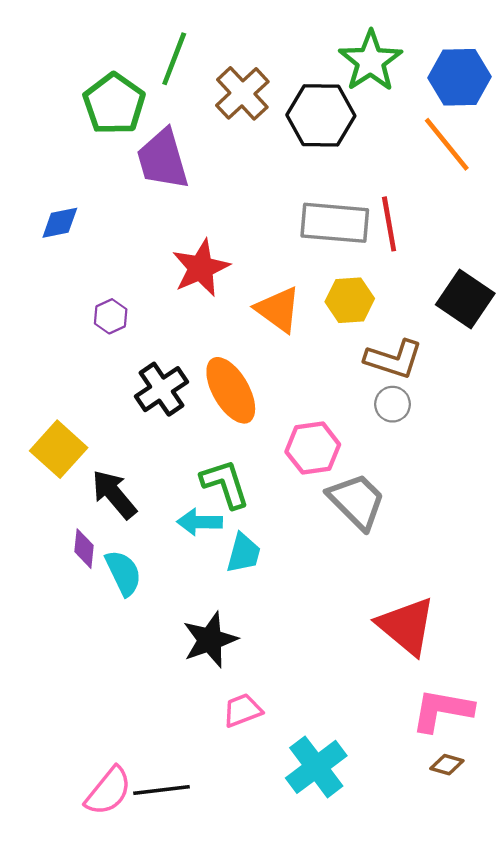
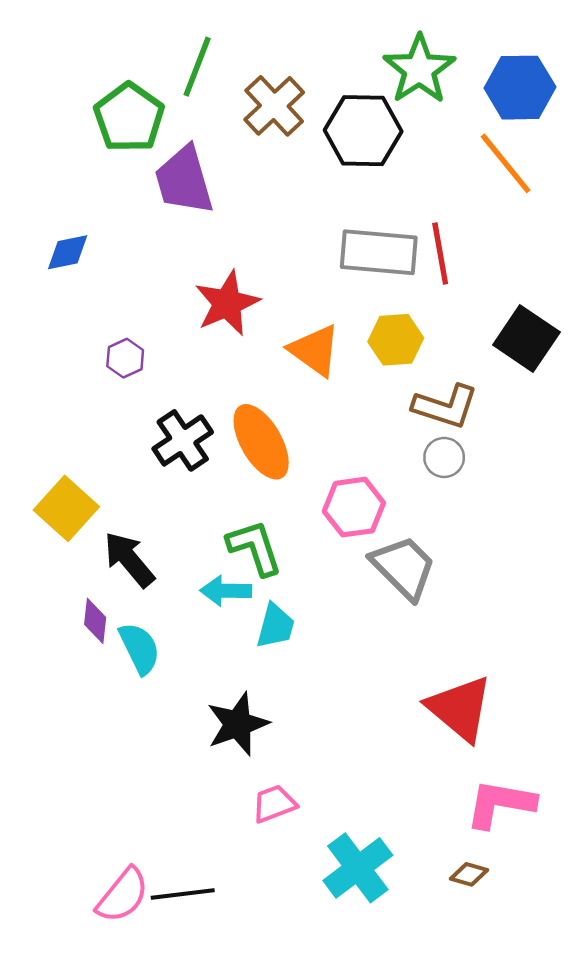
brown diamond: (447, 765) -> (469, 874), moved

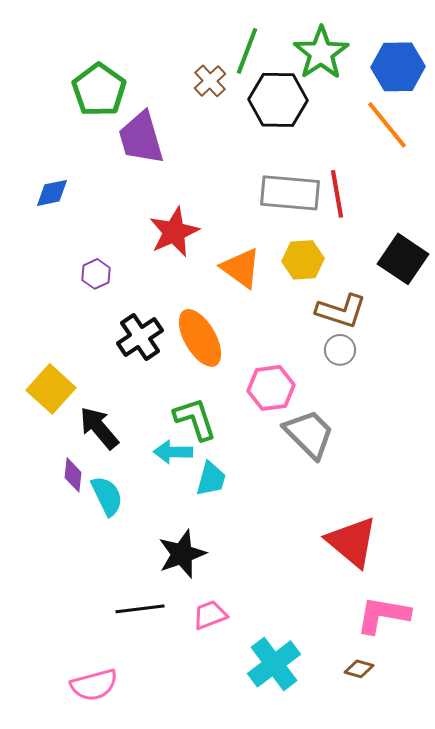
green line: (197, 67) -> (247, 51), moved
brown cross: (274, 106) -> (210, 81), size x0.7
black line: (183, 894) -> (140, 609), moved
pink semicircle: (123, 895) -> (94, 685), turned 36

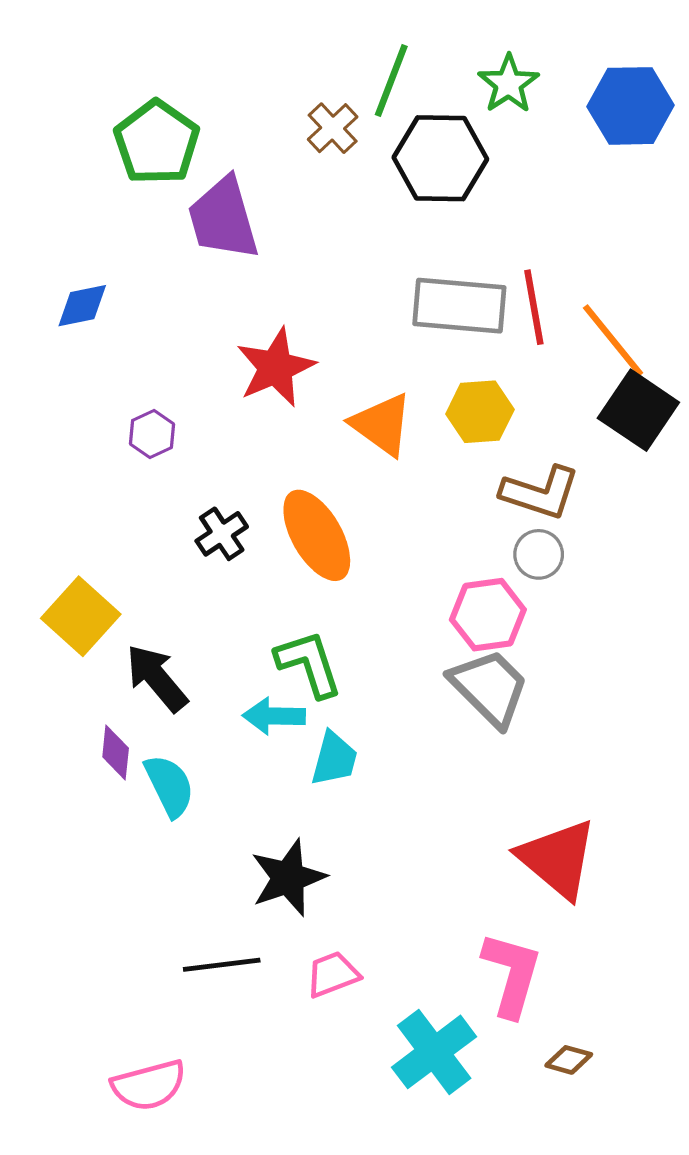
green star: (321, 53) -> (509, 84), size x0.7
orange line: (387, 125) -> (613, 340), moved
black cross: (140, 337) -> (222, 534), size x0.7
pink hexagon: (271, 388) -> (488, 615), moved
pink L-shape: (383, 615) -> (512, 974), moved, turned 96

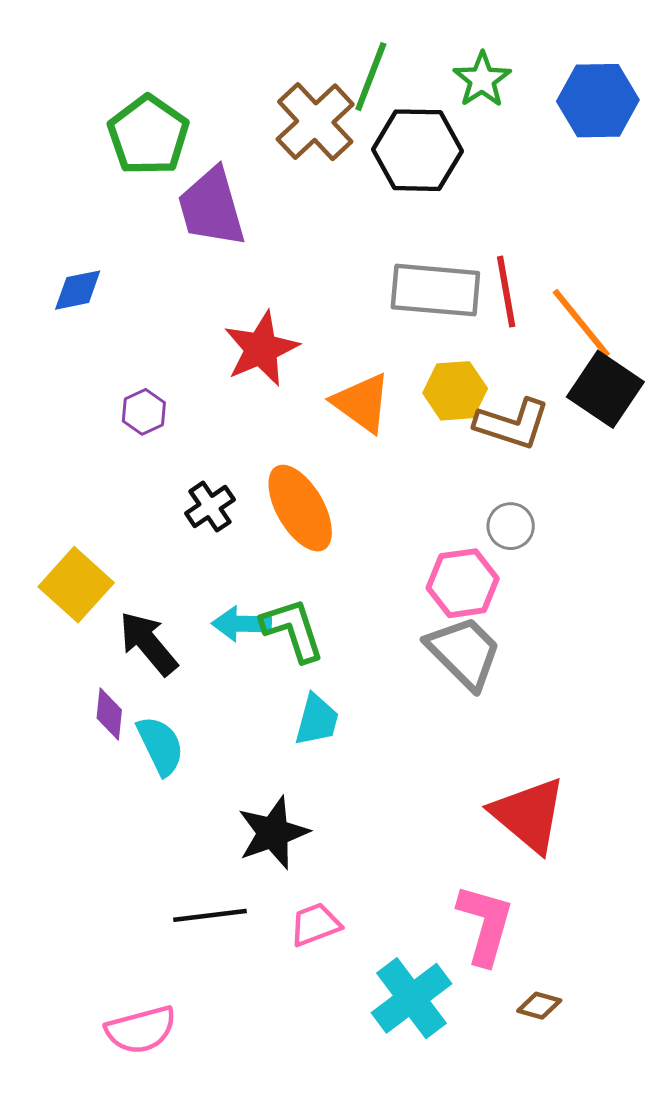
brown cross: (333, 128) -> (315, 122), size x1.6
brown L-shape: (540, 493) -> (512, 424), moved
cyan arrow: (274, 716) -> (242, 624), moved

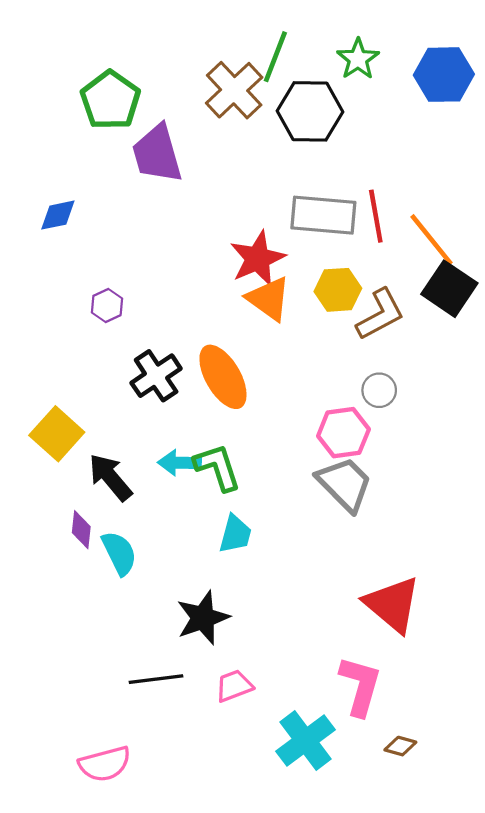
red star: (261, 349) -> (258, 259), moved
brown L-shape: (512, 424) -> (380, 314), turned -46
black cross: (210, 507) -> (156, 376), size x1.4

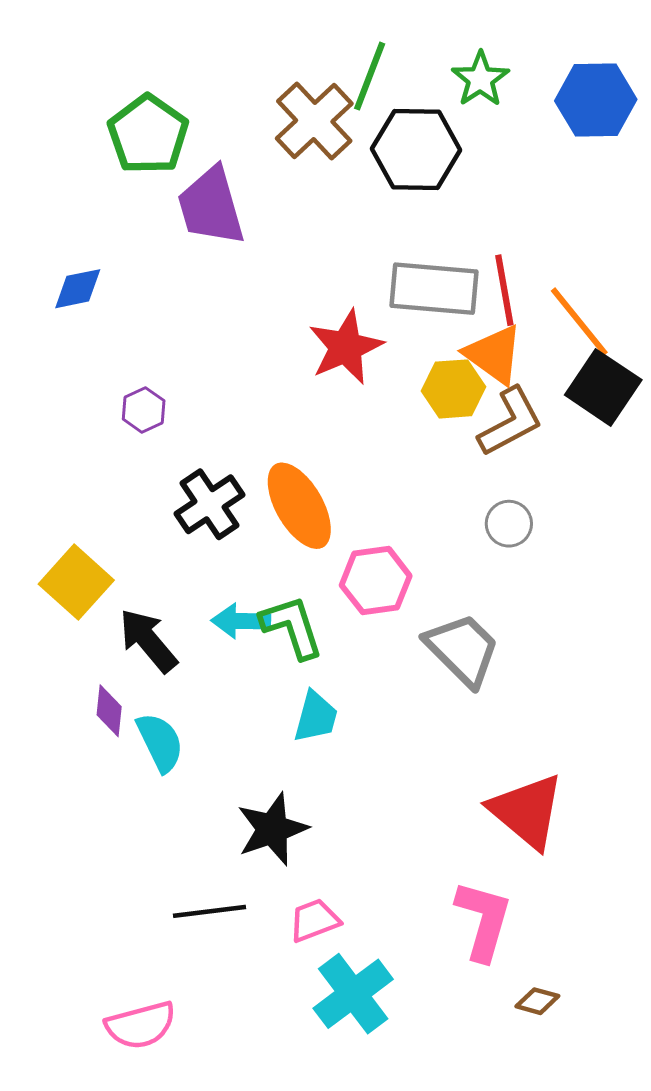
orange triangle: (269, 299) -> (494, 355), moved
pink hexagon: (343, 433) -> (376, 581), moved
cyan cross: (306, 741) -> (353, 994), moved

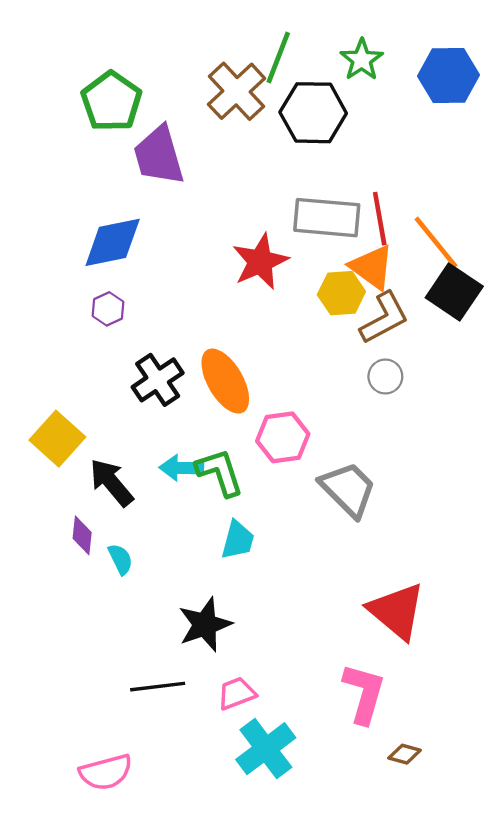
blue diamond: (78, 289) -> (113, 242), moved, size x1.6
gray circle: (509, 524) -> (385, 377), moved
cyan semicircle: (160, 742) -> (120, 559), size x0.7

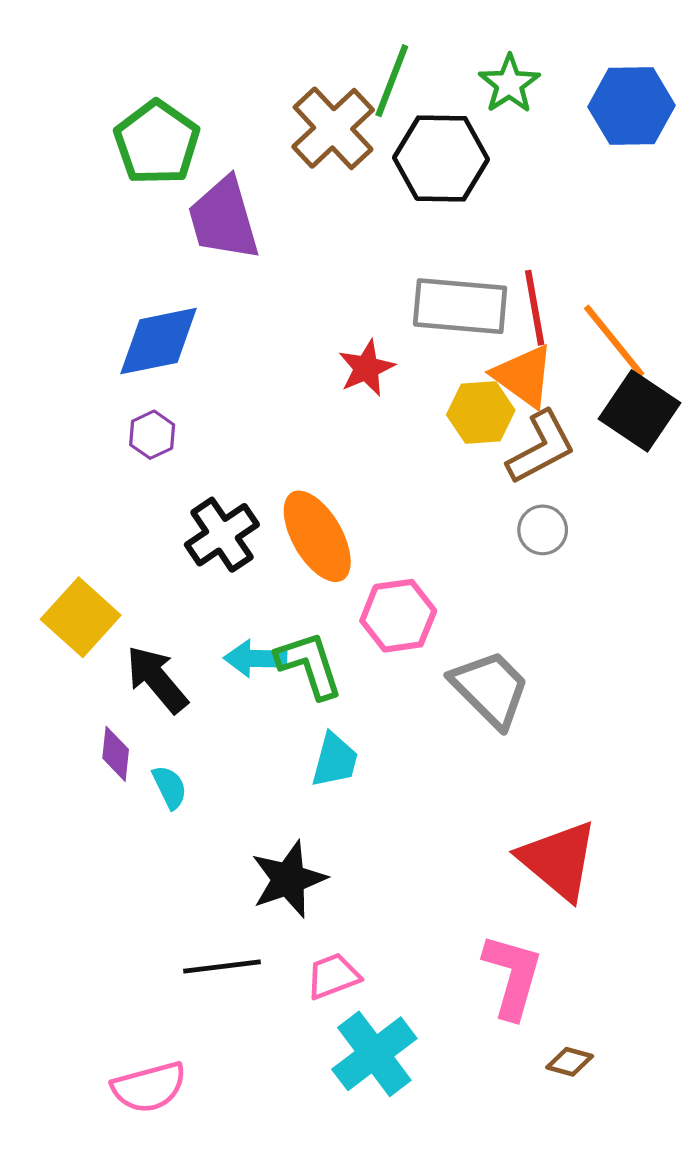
red star: (260, 262) -> (366, 368), size x0.7

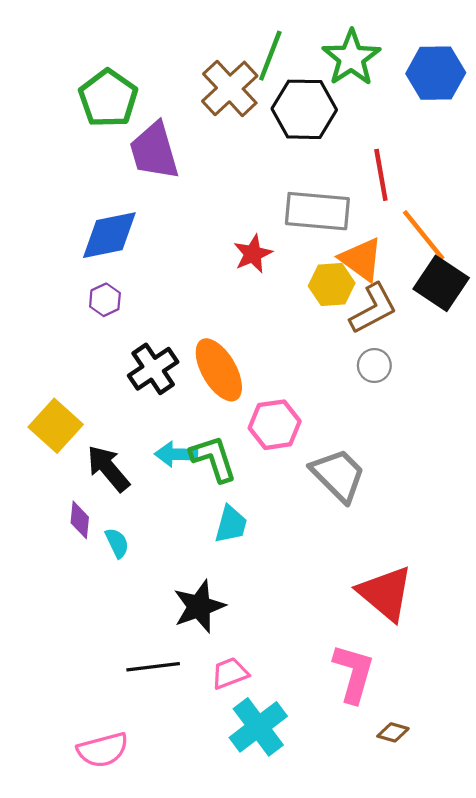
green star: (509, 84) -> (351, 58), size x1.4
red line: (535, 308) -> (381, 175), moved

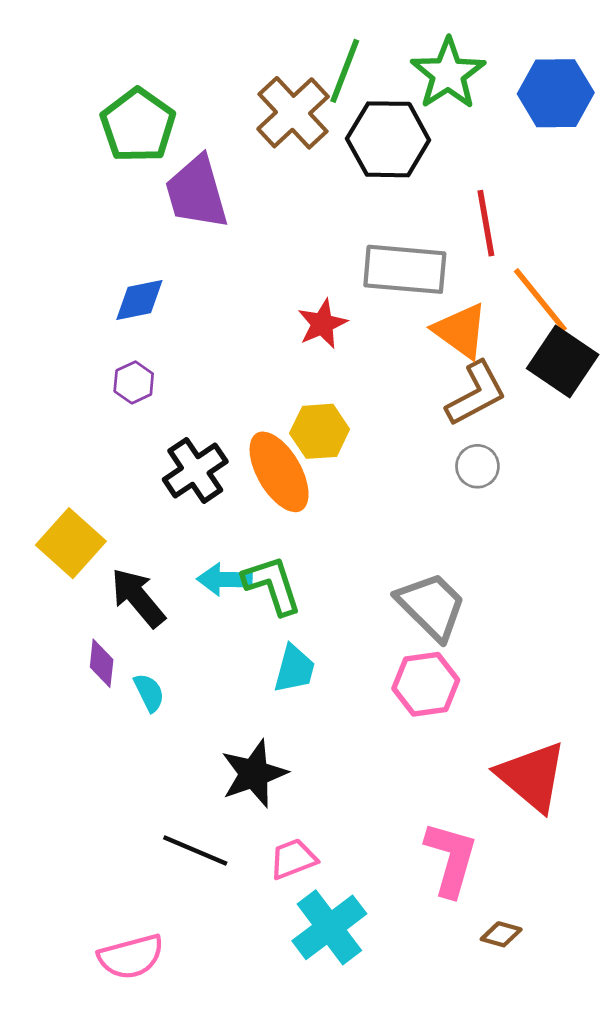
blue diamond: (109, 235) -> (139, 300), size x0.7
yellow hexagon: (332, 284) -> (320, 431), moved
pink hexagon: (275, 425) -> (426, 684), moved
red triangle: (385, 593) -> (532, 776), moved
black line: (153, 667) -> (195, 851), turned 30

